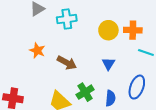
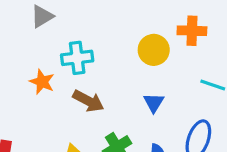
cyan cross: (67, 19) -> (77, 58), moved
orange cross: (133, 30) -> (192, 31), moved

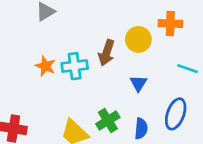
cyan cross: (77, 58) -> (75, 66), moved
brown arrow: (88, 101) -> (107, 53), moved, turned 80

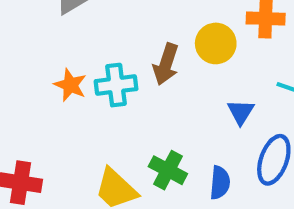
blue triangle: (138, 83) -> (241, 112), moved
green cross: (108, 121) -> (168, 170), turned -30

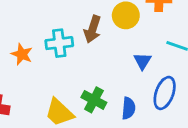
orange star: (70, 85) -> (22, 54), moved

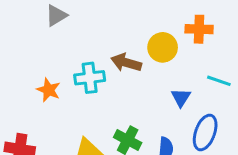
brown arrow: (93, 29) -> (126, 63), turned 88

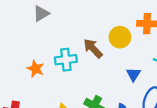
brown arrow: (126, 63) -> (93, 48), turned 30

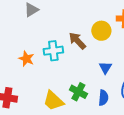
blue triangle: (133, 74) -> (105, 68), moved

